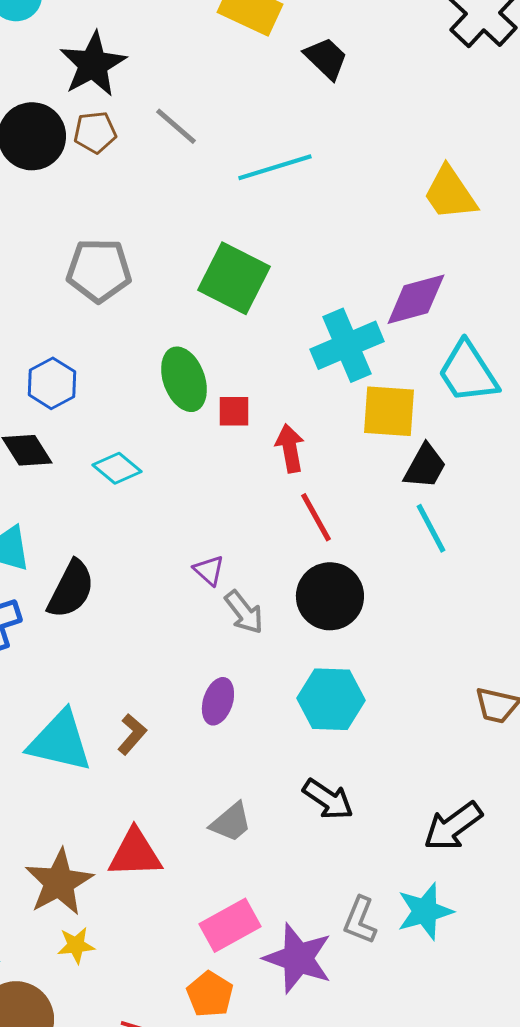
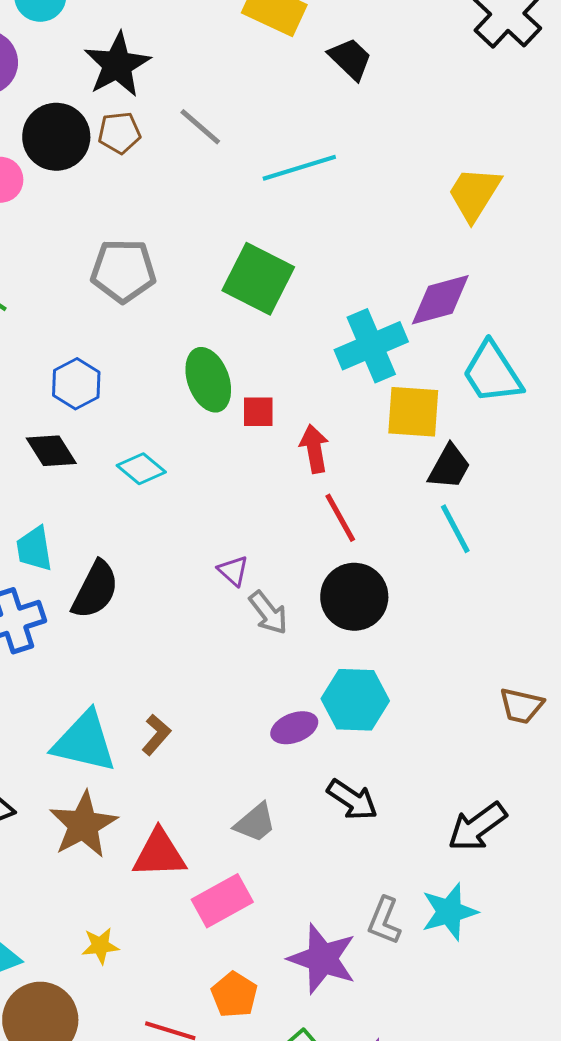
yellow trapezoid: (450, 193) -> (474, 194), turned 66
purple ellipse: (218, 701) -> (294, 728), moved, turned 51
brown star: (59, 882) -> (83, 825), moved
pink rectangle: (230, 925) -> (222, 901), moved

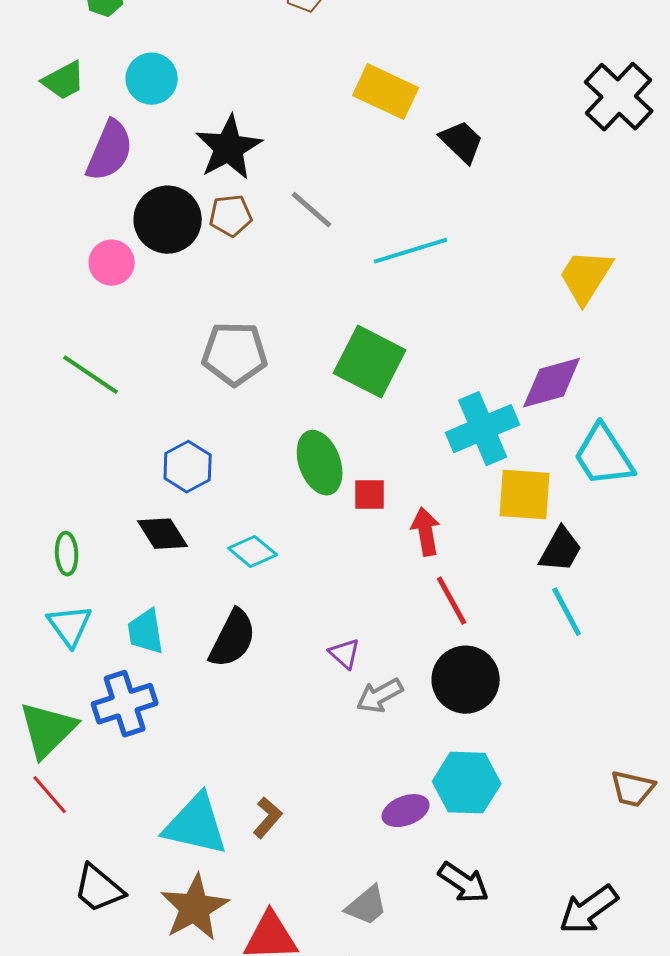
black semicircle: (95, 590) -> (233, 639), moved
gray arrow: (268, 613) -> (380, 696), turned 99

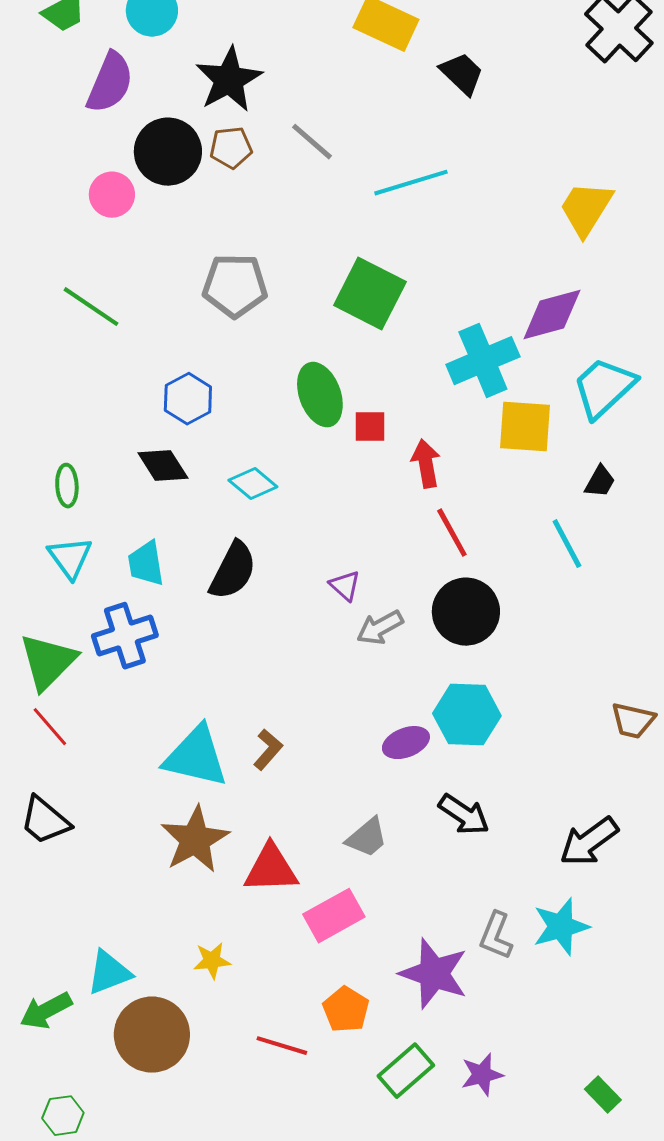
cyan trapezoid: (604, 456) -> (604, 388), turned 80
black trapezoid: (561, 550) -> (600, 482), moved, size x0.7
black trapezoid: (99, 889) -> (45, 821), moved

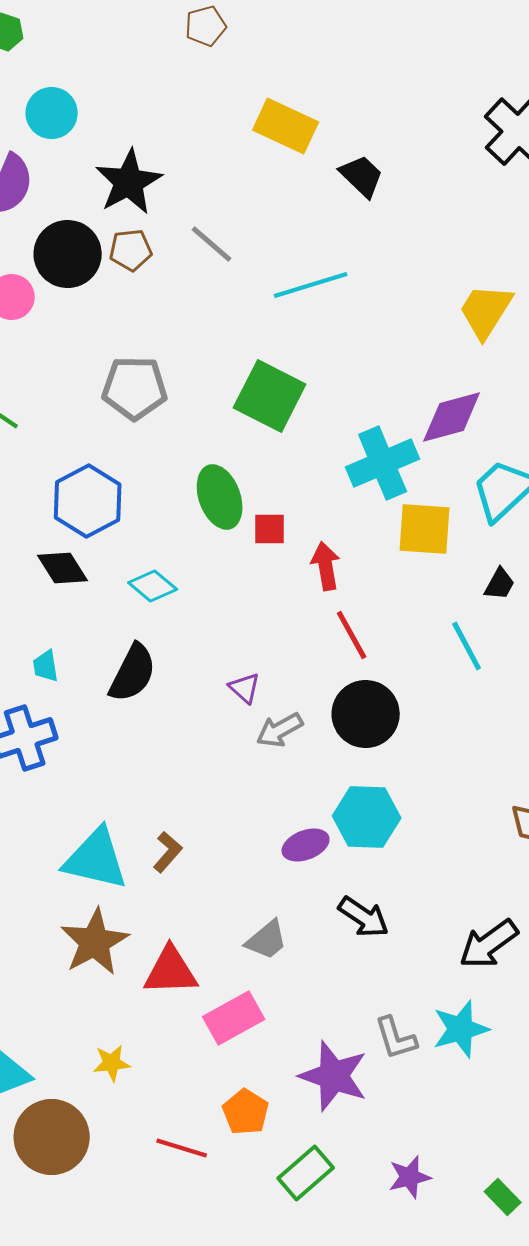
blue hexagon: (188, 399) -> (88, 501), size x1.4
cyan trapezoid: (146, 564) -> (46, 666), size x0.7
gray L-shape: (496, 936) -> (396, 1038), turned -39
purple star: (482, 1075) -> (410, 1177), moved

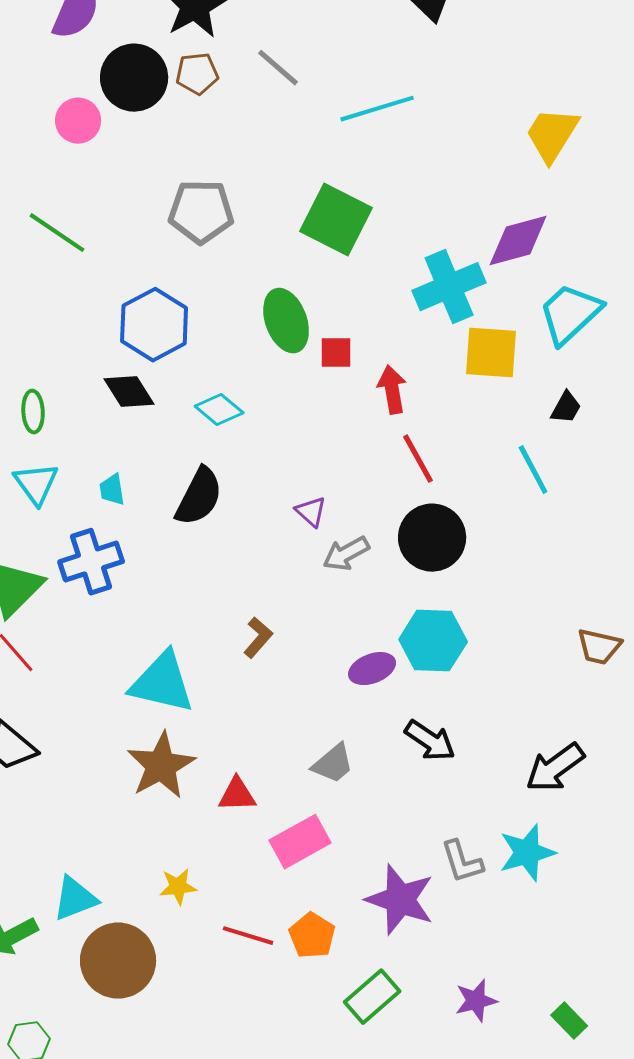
brown L-shape: (168, 852) -> (258, 638), moved
red triangle: (171, 971) -> (237, 795), size x0.7
red line: (182, 1148) -> (248, 936), moved

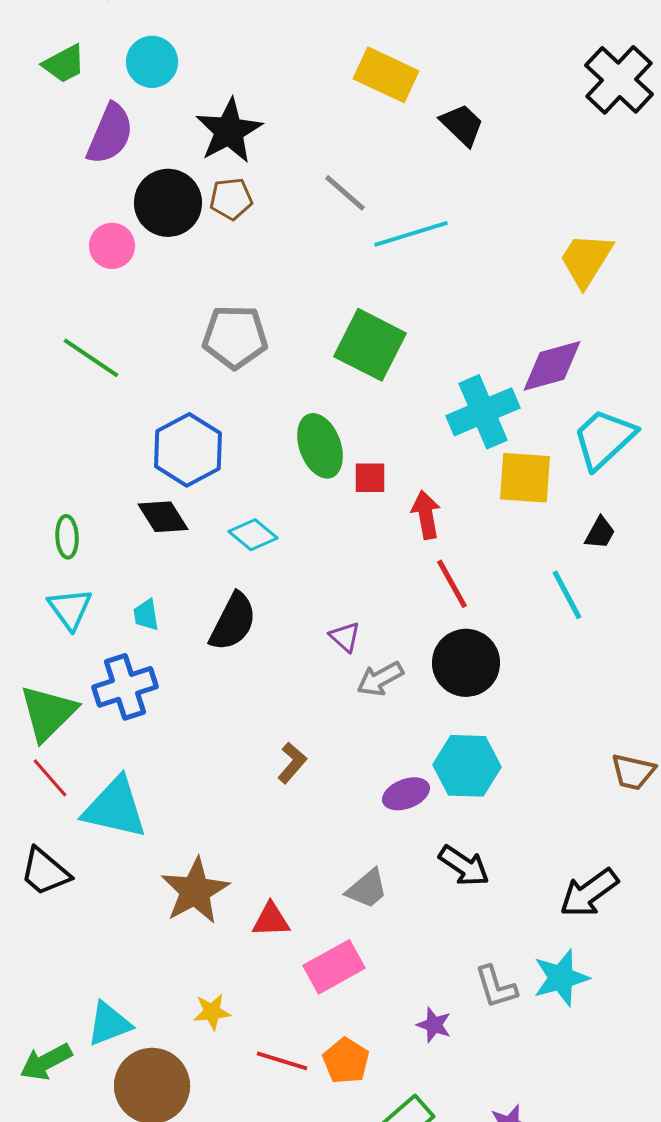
gray line: (278, 68) -> (345, 193), moved
cyan triangle: (162, 683) -> (115, 808), moved
purple star: (400, 900) -> (434, 1025), size x0.5

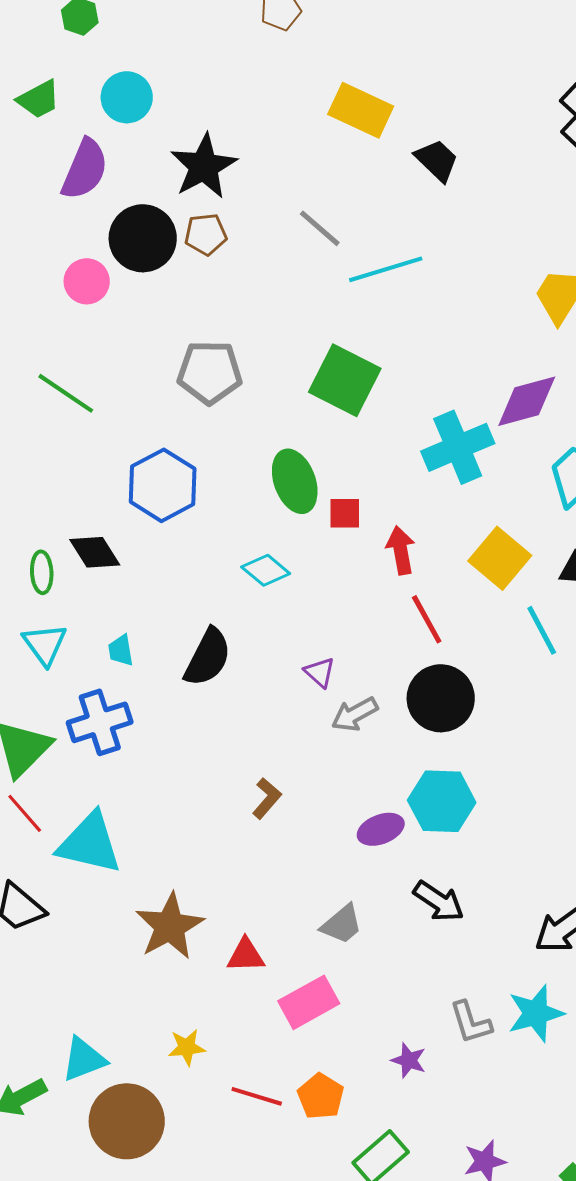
yellow square: (525, 478) -> (500, 558), moved, turned 36
black diamond: (163, 517) -> (95, 552), moved
cyan diamond: (253, 535) -> (266, 570), moved

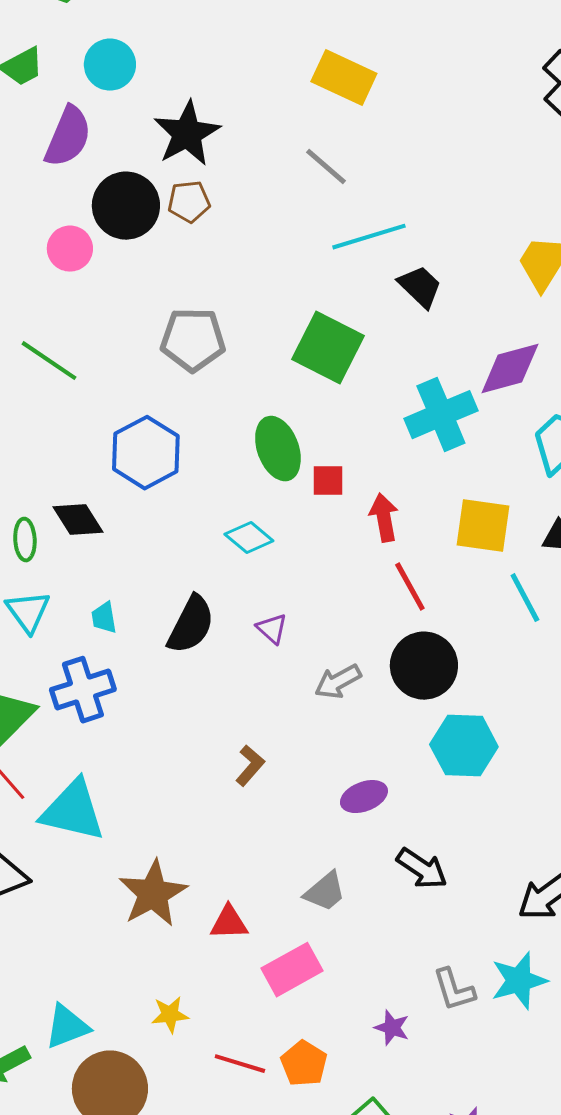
black trapezoid: (437, 160) -> (420, 287), moved
gray line: (320, 228) -> (326, 167), moved
yellow square: (500, 558) -> (483, 526), turned -32
purple triangle: (320, 672) -> (272, 629), moved
cyan hexagon: (442, 801) -> (464, 746), moved

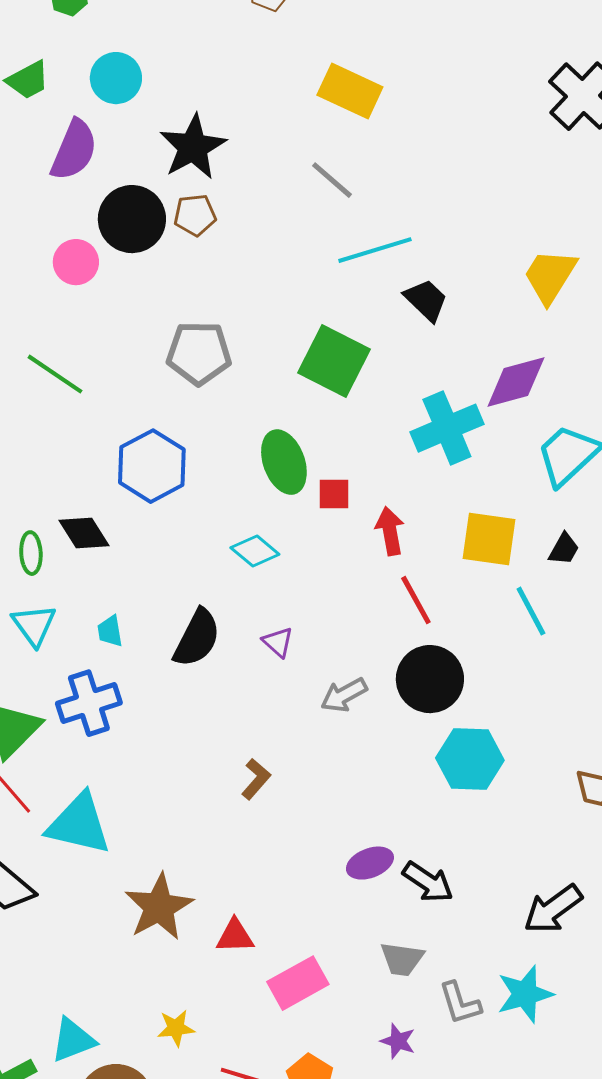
purple ellipse: (364, 797) -> (370, 863), moved
gray trapezoid: (325, 892) -> (402, 959), moved, turned 48

